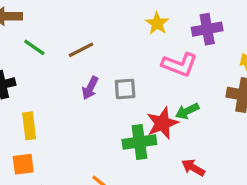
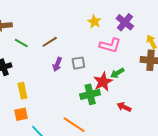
purple cross: (207, 29) -> (125, 22), turned -36

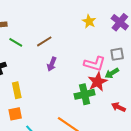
pink L-shape: (110, 45) -> (95, 64), moved
gray square: (78, 63) -> (117, 54), moved

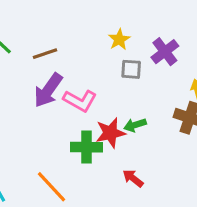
gray square: (117, 54) -> (131, 69), moved
purple arrow: (52, 64) -> (48, 90), size x1.6
pink L-shape: (95, 64) -> (80, 101), moved

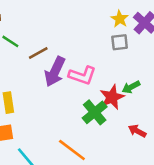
yellow star: (119, 39) -> (120, 19), moved
brown line: (45, 54) -> (38, 53), moved
green cross: (87, 147) -> (95, 112), turned -30

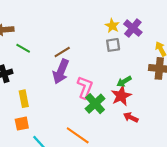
brown line: (38, 53) -> (62, 52), moved
pink L-shape: (82, 75) -> (85, 87), moved, turned -85
red star: (112, 97) -> (121, 96), moved

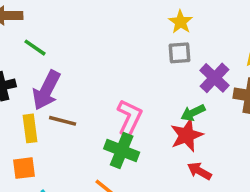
purple cross: (133, 28) -> (215, 78), moved
brown line: (62, 52) -> (63, 121), moved, turned 42
purple arrow: (61, 71) -> (46, 90), moved
green cross: (95, 104) -> (122, 150), moved, turned -30

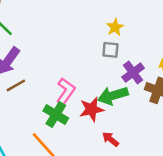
green arrow: (193, 113) -> (113, 96), size x1.6
brown line: (63, 121) -> (16, 85), turned -54
red star: (187, 135) -> (91, 109), moved

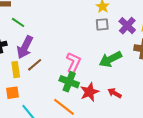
purple cross: (133, 73) -> (127, 26), moved
red star: (91, 109) -> (90, 92), moved

